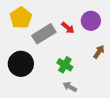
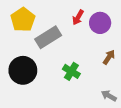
red arrow: (68, 28) -> (78, 17), moved, turned 80
gray arrow: (70, 87) -> (109, 96), moved

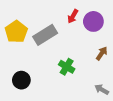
yellow pentagon: (23, 20) -> (16, 32), moved
black circle: (23, 70) -> (21, 80), moved, size x0.7

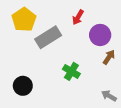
purple circle: (93, 21) -> (100, 35), moved
yellow pentagon: (16, 32) -> (24, 20), moved

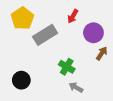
gray arrow: (109, 96) -> (76, 87), moved

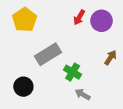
purple circle: (93, 33) -> (102, 21), moved
gray rectangle: (45, 35) -> (48, 54), moved

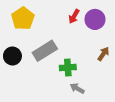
green cross: (73, 72) -> (68, 67), turned -35
black circle: (23, 87) -> (12, 56), moved

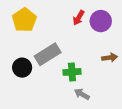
brown arrow: (103, 54) -> (110, 58), turned 48
black circle: (12, 56) -> (22, 68), moved

